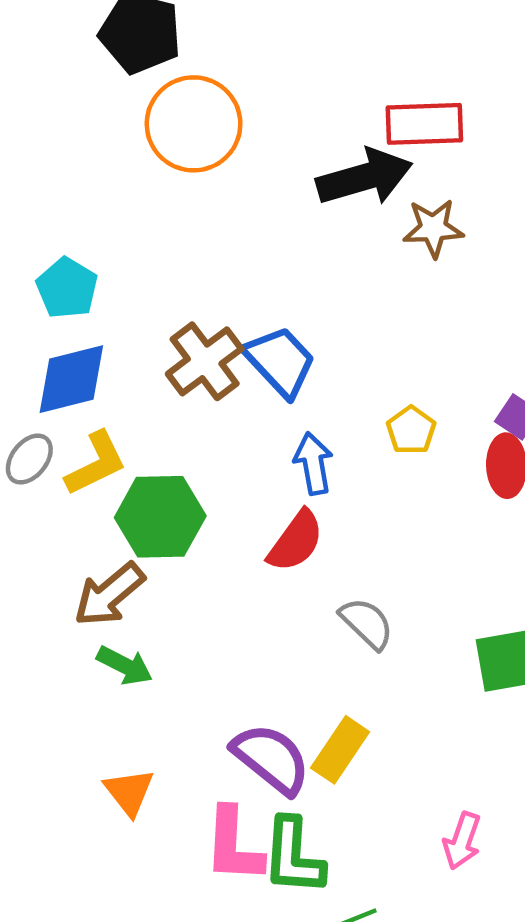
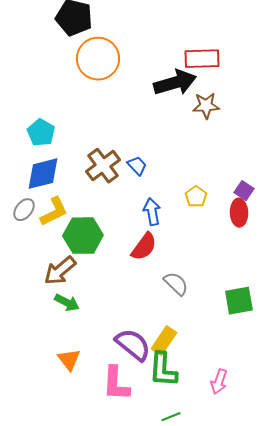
blue trapezoid: (280, 361) -> (137, 166), size x0.6
green L-shape: (293, 856) -> (163, 370), moved

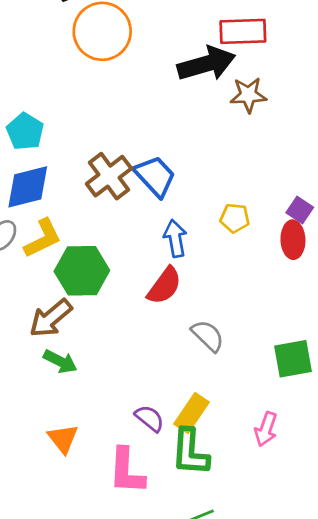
blue trapezoid: (137, 166) -> (155, 176), size x1.6
yellow pentagon: (196, 197) -> (235, 218), turned -30
purple semicircle: (133, 345) -> (150, 418), size x0.6
pink arrow: (219, 382) -> (266, 429), moved

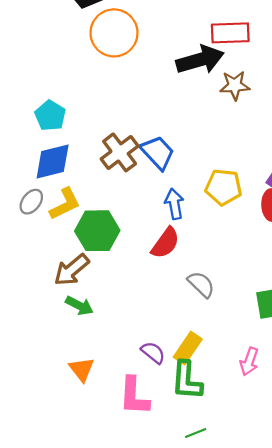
yellow pentagon: (235, 218) -> (224, 187), size x1.5

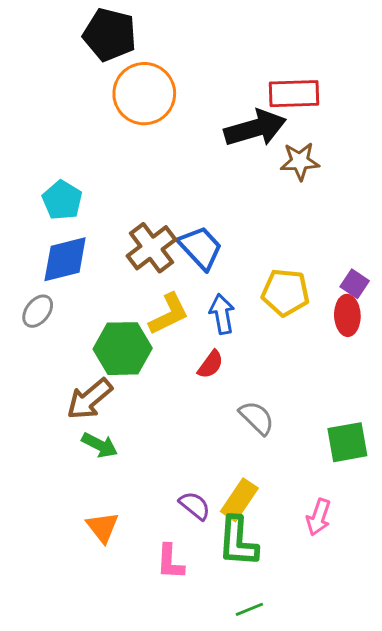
yellow L-shape: (65, 204) -> (169, 314), moved
red semicircle: (165, 243) -> (211, 364), size x0.7
pink L-shape: (134, 396) -> (170, 562), size x0.7

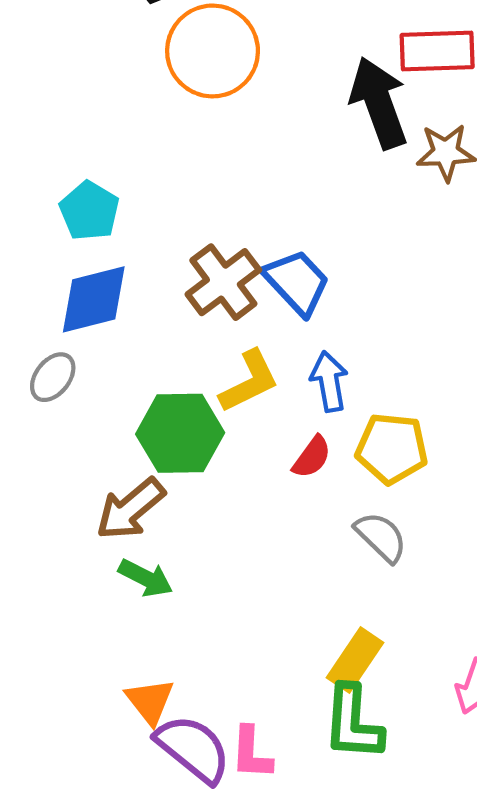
black arrow: (255, 128) -> (379, 103), turned -94
yellow pentagon: (285, 292) -> (392, 448), moved
purple semicircle: (195, 506) -> (193, 749), moved, size x1.6

